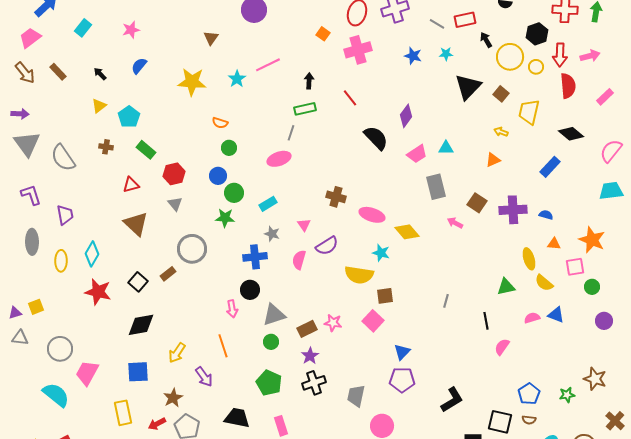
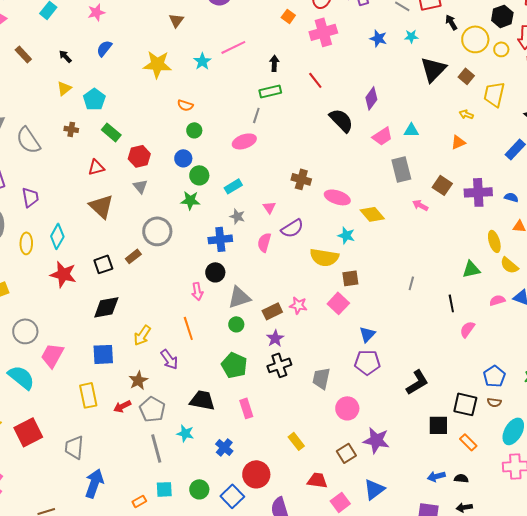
black square: (138, 282) -> (103, 264), turned 30

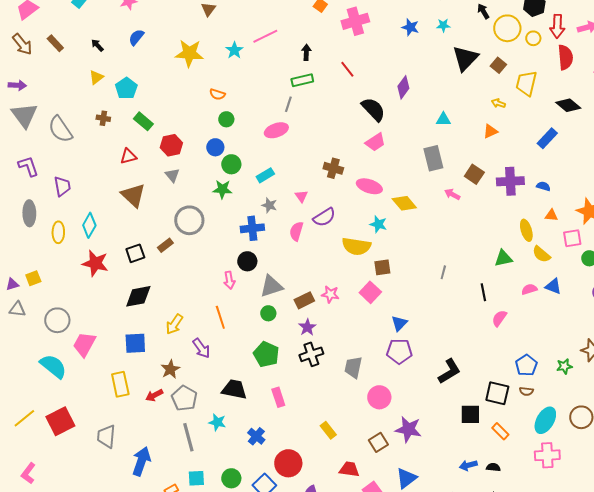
pink trapezoid: (382, 136) -> (375, 142), moved
blue arrow: (94, 483) -> (141, 461), moved

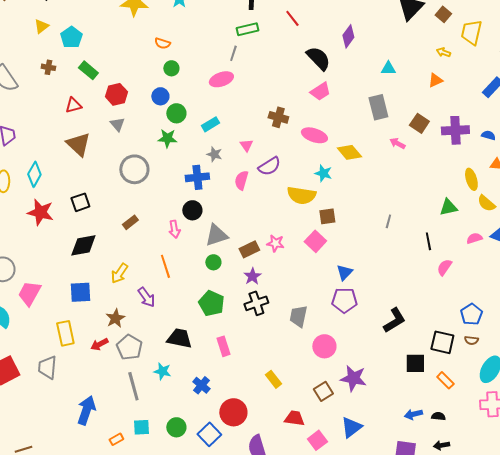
brown rectangle: (165, 245) -> (130, 222), moved
gray trapezoid: (106, 436) -> (47, 367), moved

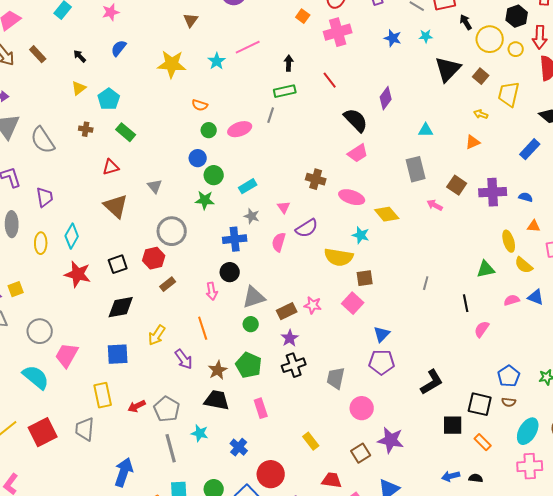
pink ellipse: (221, 79) -> (240, 129), moved
red hexagon: (116, 94) -> (154, 258), moved
brown star: (115, 318) -> (218, 370), moved

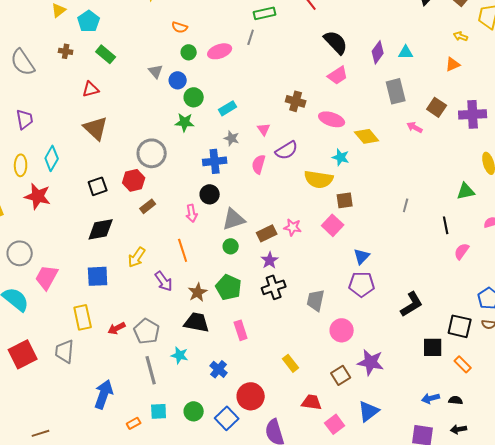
purple diamond: (386, 98) -> (378, 52), moved
gray triangle: (155, 186) -> (156, 71), moved
red star: (78, 274) -> (38, 196), moved

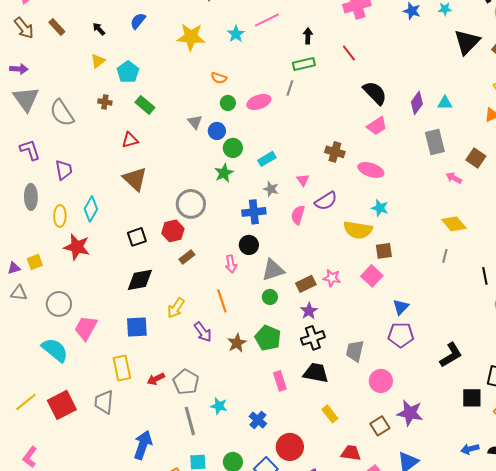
green star: (185, 122) -> (224, 173), turned -30
yellow diamond: (367, 136) -> (454, 224), moved
black trapezoid: (197, 322) -> (316, 373), moved

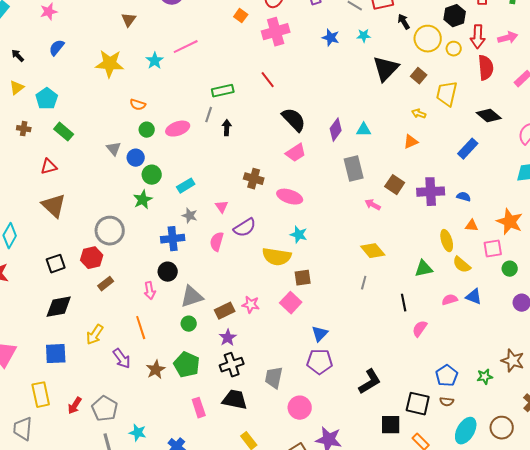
black arrow: (308, 36) -> (227, 128), moved
red arrow: (156, 379) -> (75, 406), turned -30

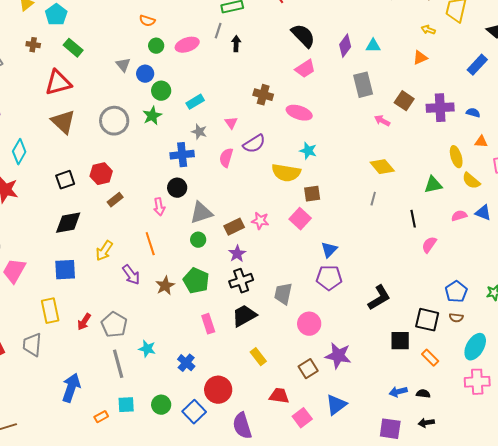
red triangle: (49, 167) -> (58, 83), size x1.6
gray circle: (110, 231) -> (114, 121), moved
black trapezoid: (235, 400) -> (244, 316), turned -40

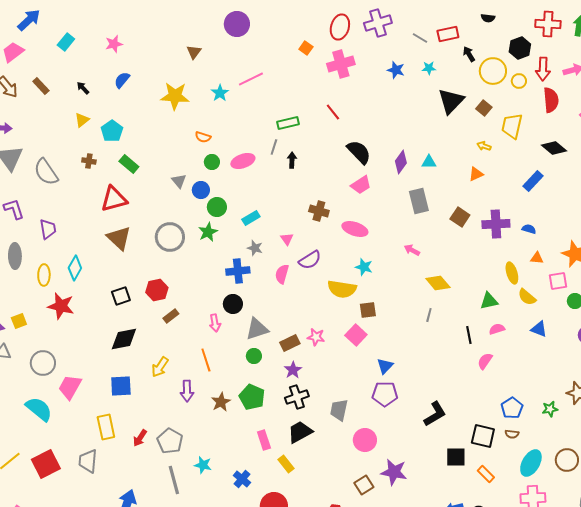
pink arrow: (382, 121) -> (412, 250), moved
pink semicircle: (459, 216) -> (497, 329), moved
purple arrow: (131, 275) -> (187, 391), turned 35
yellow rectangle: (258, 357) -> (286, 464), moved

